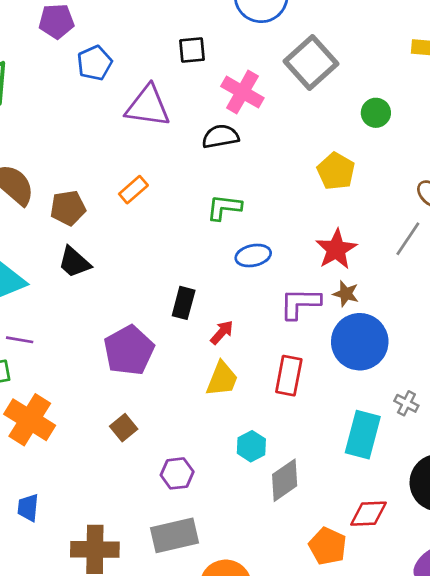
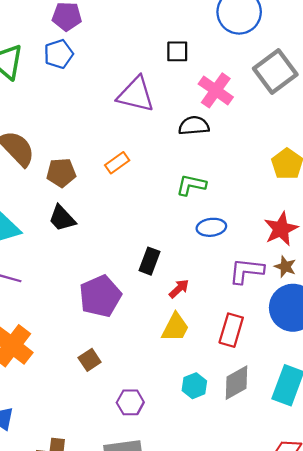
blue pentagon: (95, 63) -> (59, 54), moved
gray diamond: (285, 480) -> (237, 383), moved

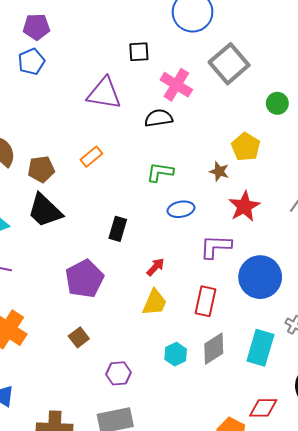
black trapezoid: (62, 218) -> (45, 211), size x1.4
black rectangle: (150, 261) -> (118, 229), moved
brown star: (285, 267) -> (219, 171), moved

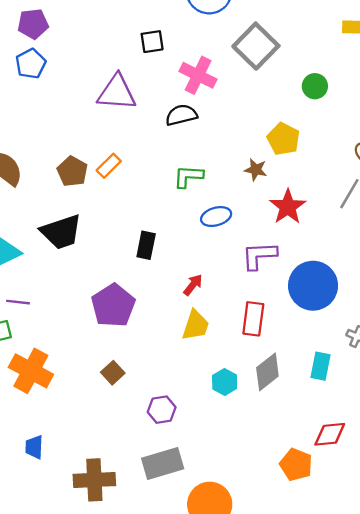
brown pentagon: (41, 169) -> (72, 171), moved, turned -30
black trapezoid: (45, 211) -> (61, 232), turned -57
cyan rectangle: (260, 348) -> (321, 366), size x0.7

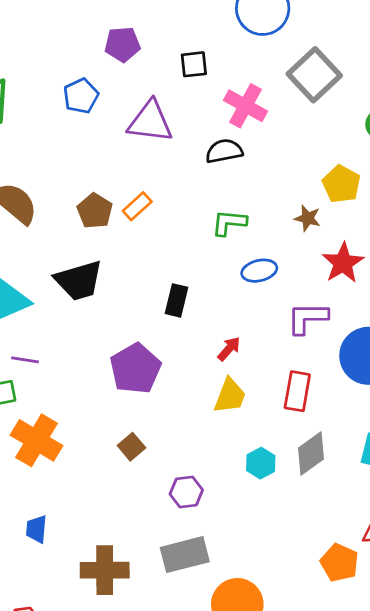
purple pentagon: (33, 24) -> (122, 44), moved
blue pentagon: (31, 64) -> (81, 96), moved

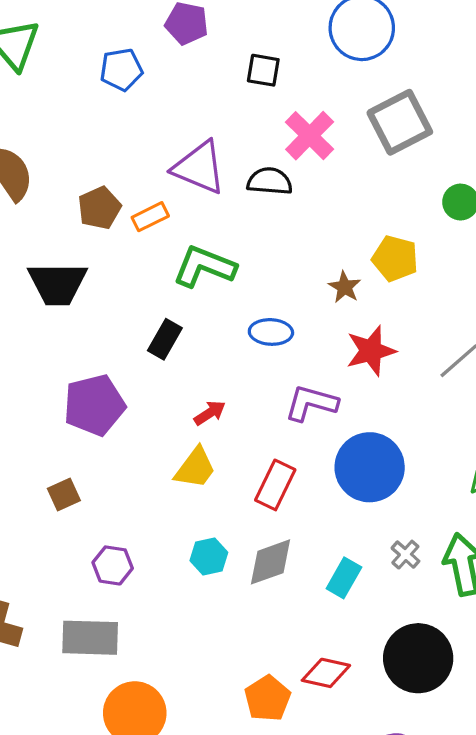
purple triangle: (150, 122) -> (199, 168), moved
yellow pentagon: (341, 184) -> (395, 258), turned -30
green L-shape: (229, 223) -> (204, 266), moved, size x1.4

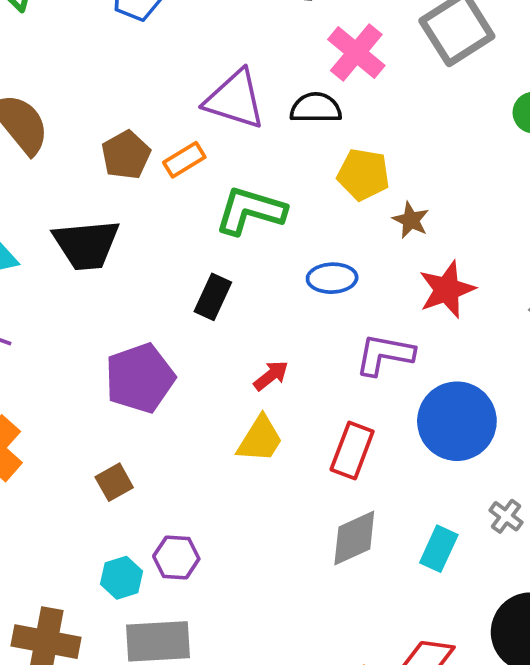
yellow pentagon: (395, 258) -> (363, 174), moved
cyan hexagon: (209, 557) -> (122, 578), moved

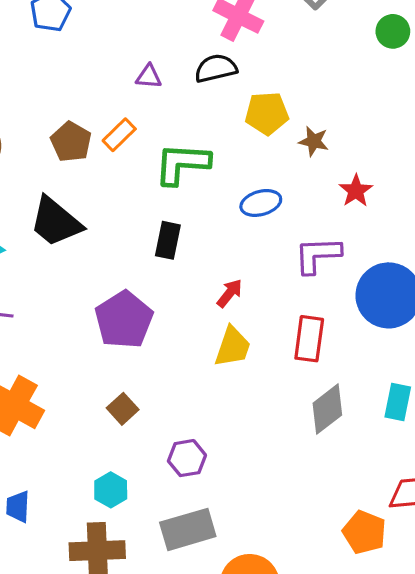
purple triangle: (235, 99) -> (149, 77), size x0.5
black trapezoid: (86, 245) -> (56, 222), turned 58
red star: (447, 289) -> (356, 191), size x0.7
cyan hexagon: (122, 578) -> (111, 490), moved

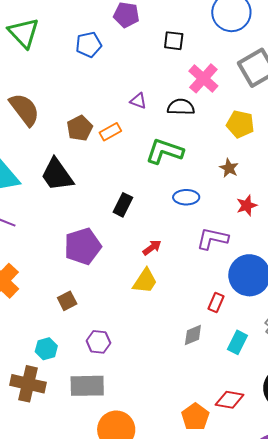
yellow pentagon: (267, 113) -> (240, 124), moved
green L-shape: (182, 164) -> (164, 151), moved
red rectangle: (309, 339) -> (216, 302), moved, size x0.7
gray diamond: (327, 409) -> (193, 335), size x0.7

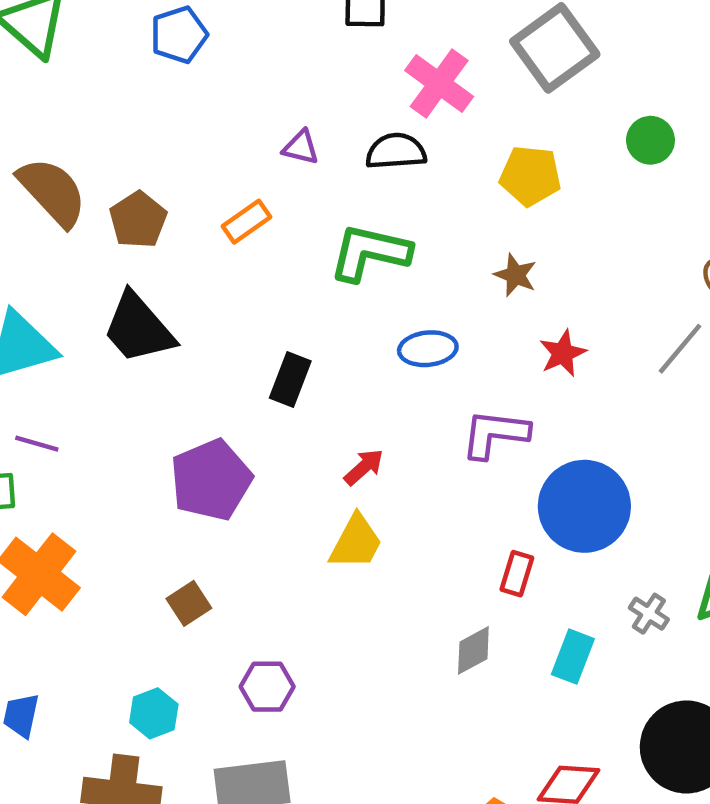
brown pentagon: (80, 128) -> (138, 220), moved

